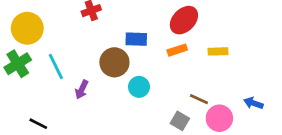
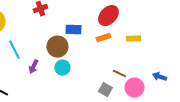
cyan circle: (139, 87) -> (62, 68), moved

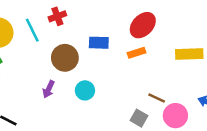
yellow rectangle: (133, 39) -> (189, 54), moved, size x1.5
brown circle: (57, 47) -> (65, 58), moved
cyan line: (14, 50) -> (32, 30), moved

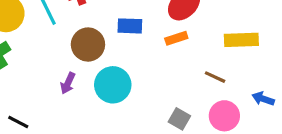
cyan circle: (85, 90) -> (113, 85), size x1.5
brown line: (157, 98) -> (215, 77), moved

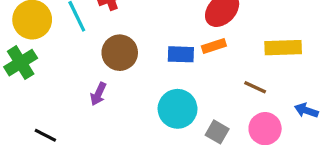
blue rectangle: (130, 26) -> (181, 54), moved
cyan circle: (113, 85) -> (178, 109), moved

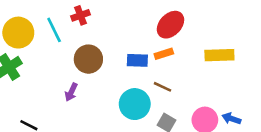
brown line: (255, 87) -> (163, 87), moved
blue arrow: (306, 110) -> (231, 119), moved

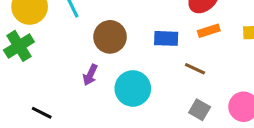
orange rectangle: (164, 54) -> (209, 31), moved
cyan circle: (135, 104) -> (133, 88), moved

